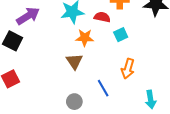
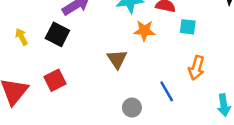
cyan square: (121, 35) -> (188, 27), turned 32
brown triangle: (74, 61) -> (117, 59), moved

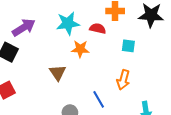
cyan square: (188, 27) -> (128, 46), moved

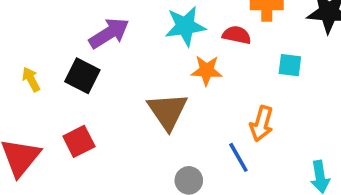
brown triangle: (58, 73) -> (168, 111), size x1.4
orange arrow: (123, 80) -> (262, 124), moved

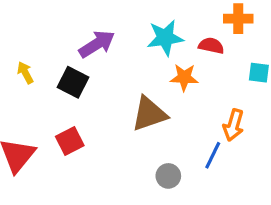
yellow arrow: (31, 79) -> (25, 73), moved
brown triangle: (168, 111) -> (149, 114), turned 45
blue line: (238, 157) -> (213, 155), turned 56

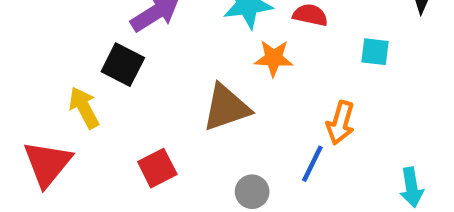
yellow arrow: (25, 73) -> (84, 108), moved, size x1.4
red square: (70, 141) -> (157, 168), moved

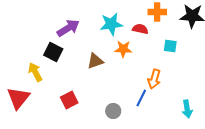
brown triangle: (226, 108) -> (95, 61), moved, size x0.7

